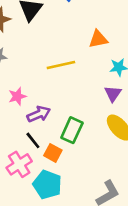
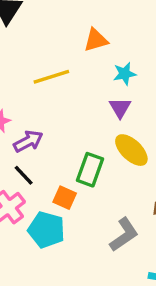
green rectangle: (72, 130) -> (90, 170), moved
orange square: (53, 153) -> (65, 198), moved

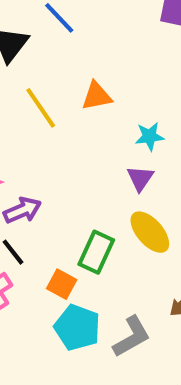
orange triangle: (96, 40) -> (97, 96), moved
yellow line: (51, 77) -> (41, 108), moved, turned 68
cyan pentagon: (46, 230) -> (77, 327), moved

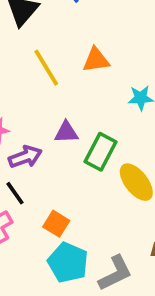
purple triangle: (140, 178) -> (66, 132), moved, turned 50
green rectangle: (96, 252) -> (101, 152), moved

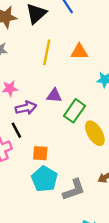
yellow line: (46, 68) -> (47, 52), turned 35
orange square: (56, 224) -> (40, 153), turned -35

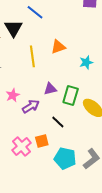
black line: (16, 130) -> (58, 122), moved
orange square: (40, 153) -> (42, 141), moved

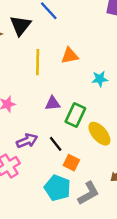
purple arrow: (31, 106) -> (27, 141), moved
orange square: (42, 141) -> (71, 163), moved, turned 32

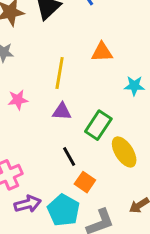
yellow line: (38, 62) -> (60, 73), moved
purple triangle: (53, 103) -> (62, 111), moved
purple arrow: (27, 141) -> (28, 204), moved

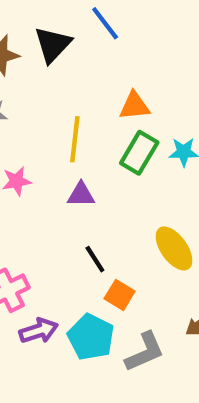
green rectangle: (98, 125) -> (139, 153), moved

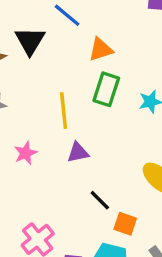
orange triangle: (134, 106) -> (101, 49), moved
green rectangle: (139, 153) -> (106, 89), moved

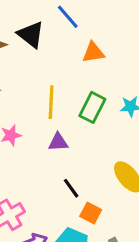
black triangle: (30, 41) -> (31, 35), turned -32
green rectangle: (106, 89) -> (92, 107), moved

